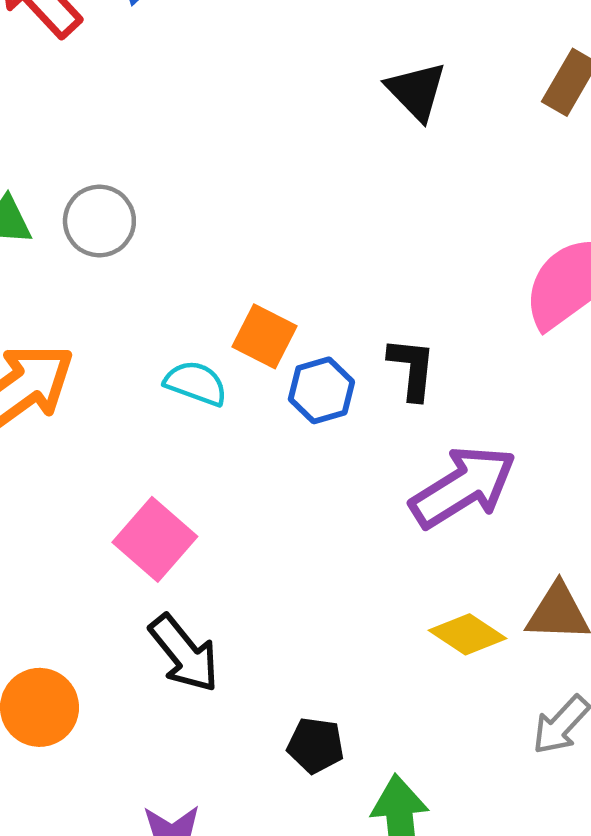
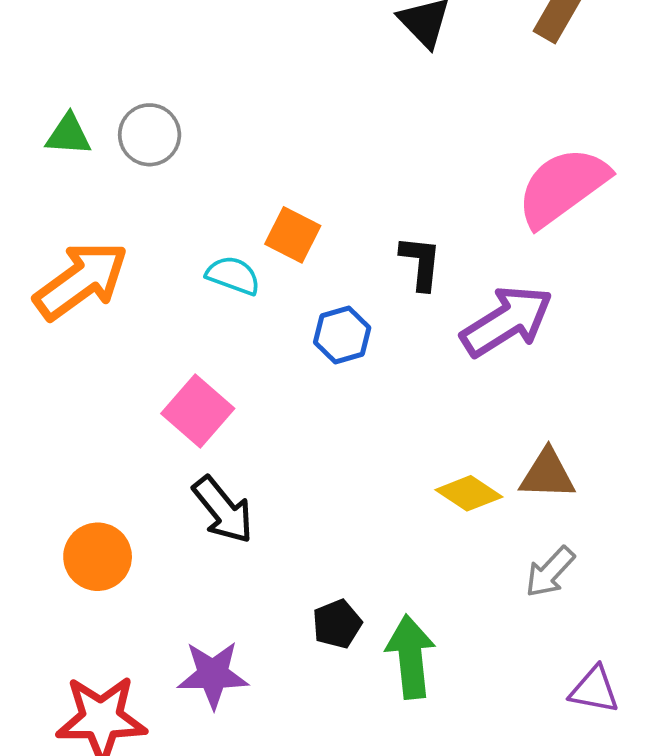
blue hexagon: (321, 390) -> (342, 335), moved
purple arrow: (463, 487) -> (507, 321), moved
black pentagon: (316, 745) -> (337, 624), moved, turned -30

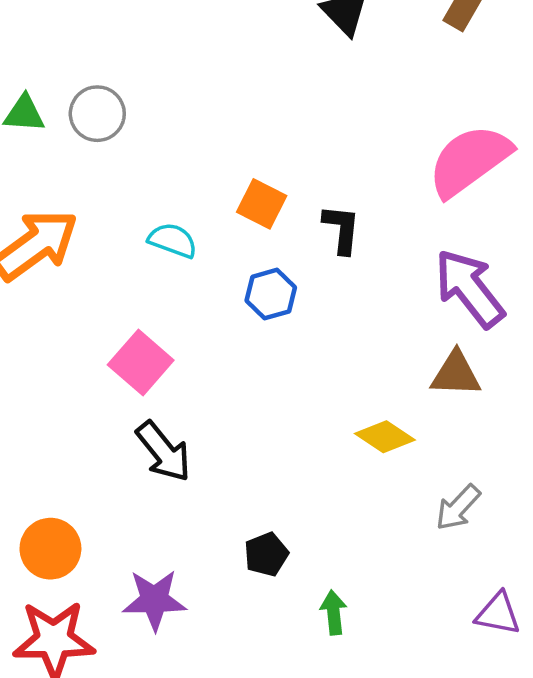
orange square: (293, 235) -> (262, 204), moved
purple arrow: (507, 321) -> (469, 288), moved, turned -96
brown triangle: (547, 474) -> (456, 374), moved
orange circle: (98, 557) -> (50, 549), moved
green arrow: (411, 657) -> (334, 613), moved, size x0.6

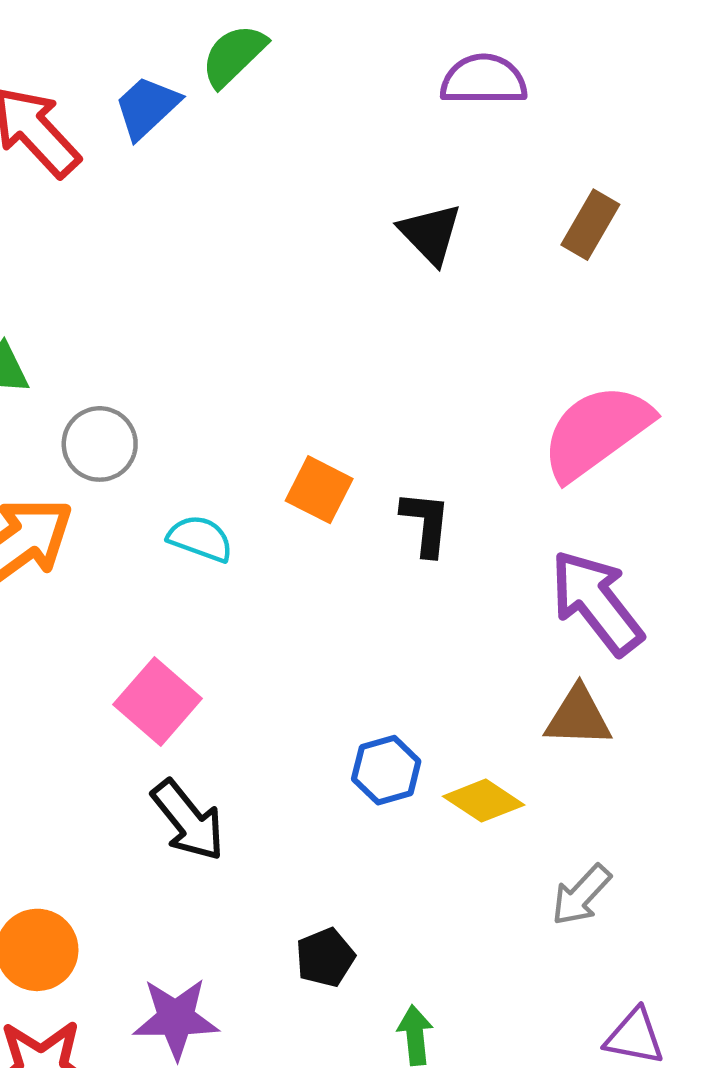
gray circle: (97, 114) -> (100, 444), moved
blue hexagon: (271, 294) -> (386, 770), moved

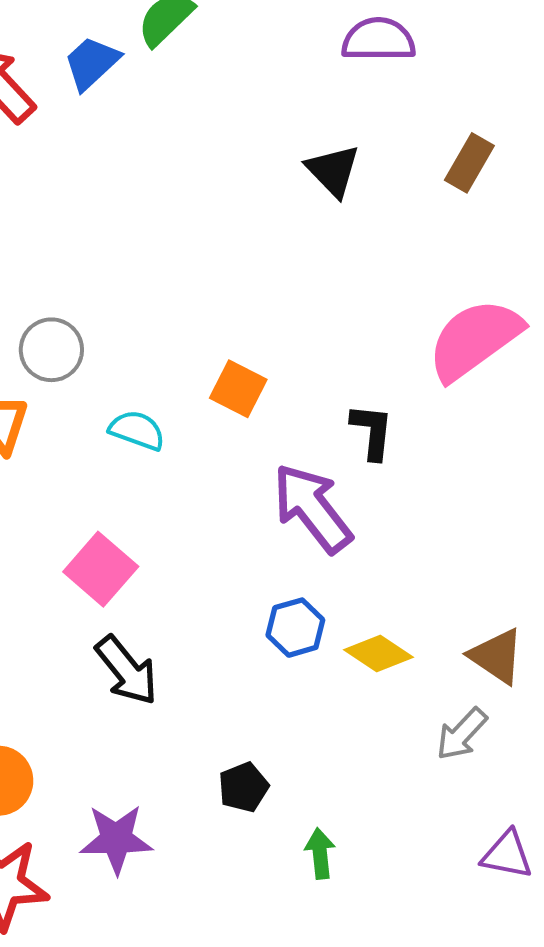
black L-shape: (426, 523) -> (372, 432), moved
purple arrow: (596, 602) -> (312, 508), moved
brown triangle: (578, 717) -> (497, 656), moved, turned 32

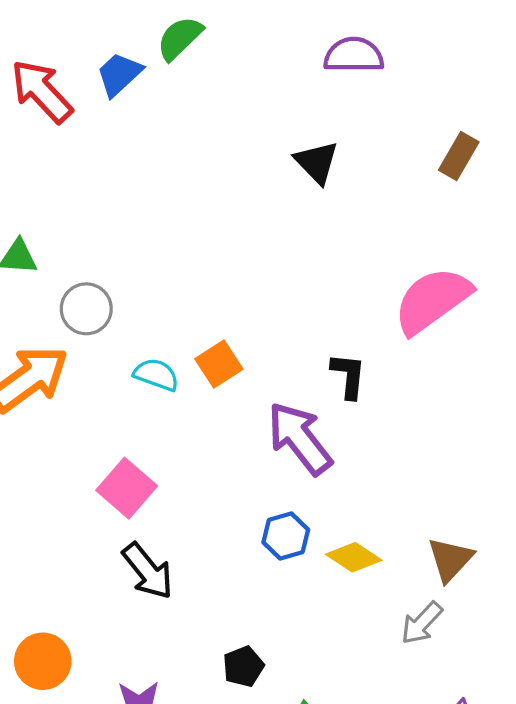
brown rectangle: (469, 163) -> (459, 156), moved
orange square: (238, 389) -> (219, 364), moved, turned 30
brown triangle: (497, 656) -> (450, 559), turned 39

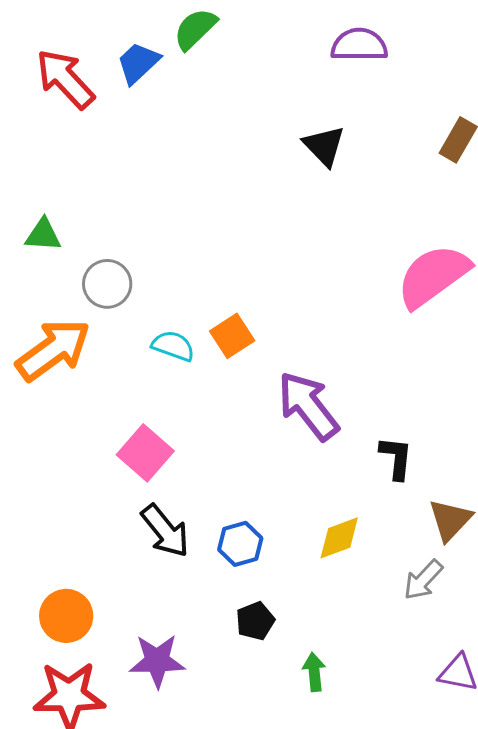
black L-shape: (348, 376) -> (396, 458), moved
blue hexagon: (286, 536) -> (240, 544), moved
yellow diamond: (354, 557) -> (339, 538), moved, turned -54

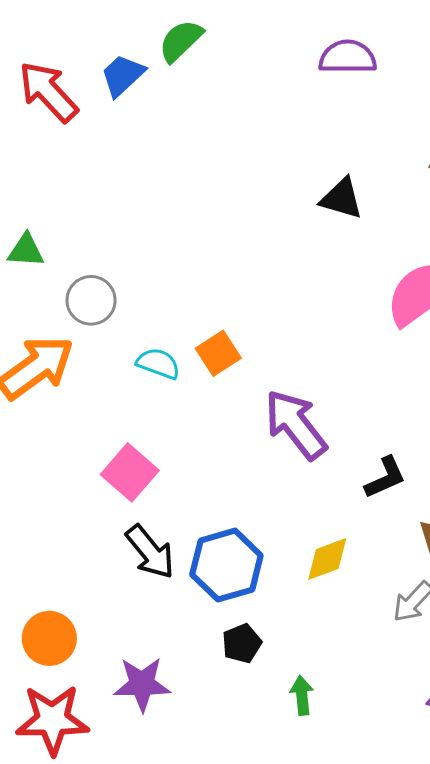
black triangle: (324, 146) -> (341, 199), moved, turned -30
black L-shape: (396, 458) -> (385, 477), turned 60
blue hexagon: (240, 544) -> (226, 565), size x1.6

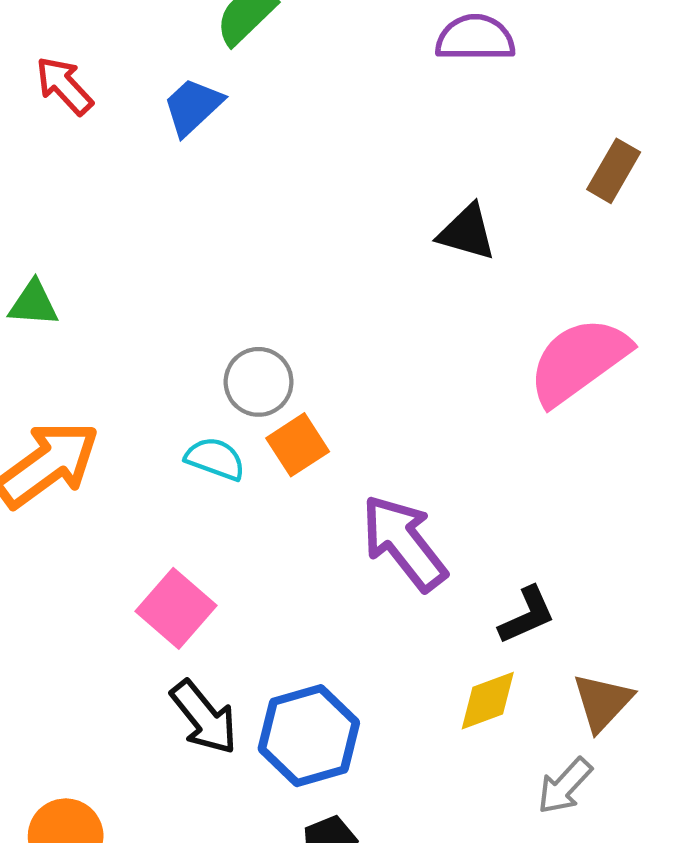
blue trapezoid: (123, 75) -> (193, 107), moved
red arrow: (48, 92) -> (64, 86), size x0.7
gray circle: (91, 300) -> (259, 382), moved
yellow diamond: (327, 559) -> (488, 701), moved

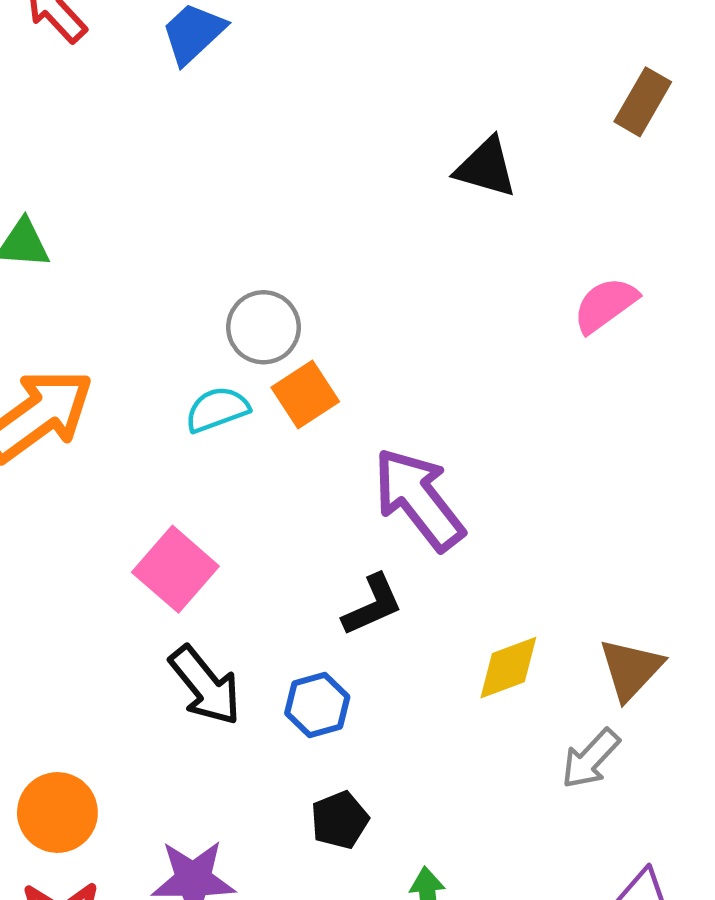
pink semicircle: (579, 361) -> (605, 305), size x0.6
cyan semicircle: (215, 459) -> (217, 409), turned -40
black L-shape: (527, 615) -> (372, 605), moved
blue hexagon: (309, 736) -> (317, 705), size x0.6

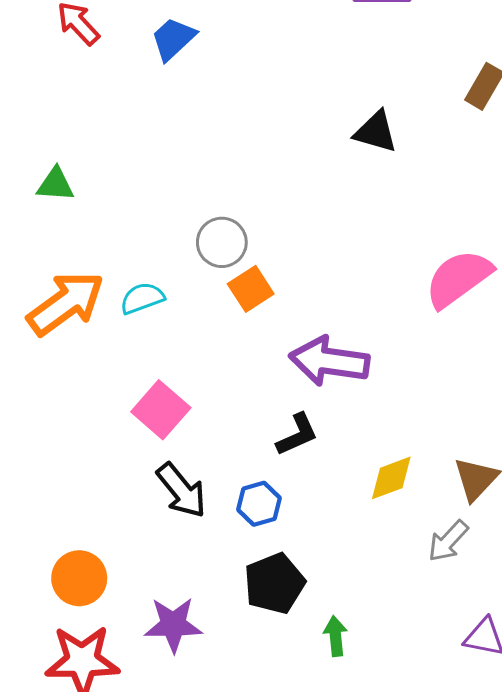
pink semicircle: (605, 305) -> (458, 279), moved, size x1.5
cyan semicircle: (217, 409) -> (142, 298), moved
purple arrow: (419, 499) -> (329, 361), turned -44
black pentagon: (340, 820) -> (274, 583), size x1.5

